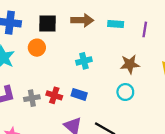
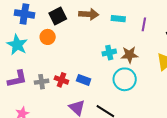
black square: (47, 24) -> (58, 16), turned -30
cyan cross: (84, 61) -> (109, 53), moved
cyan circle: (125, 92) -> (125, 79), size x1.5

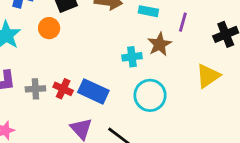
brown star: (129, 55) -> (160, 44), moved, turned -30
blue rectangle: (84, 80) -> (93, 91), size x1.5

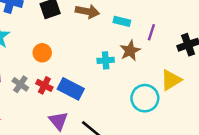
orange circle: (49, 28) -> (42, 53), moved
gray cross: (35, 89) -> (20, 84), turned 35
cyan circle: (150, 95) -> (145, 98), moved

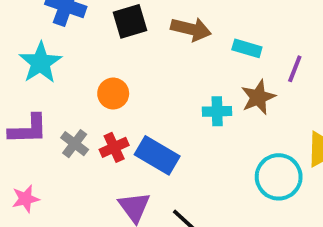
red cross: (44, 85) -> (114, 147), turned 35

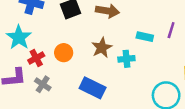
cyan rectangle: (247, 48) -> (145, 37), moved
brown star: (258, 97) -> (102, 48), moved
red cross: (114, 147) -> (36, 58), moved

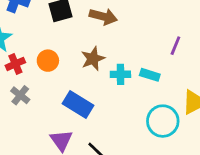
cyan rectangle: (145, 37) -> (150, 75), moved

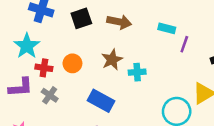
red cross: (15, 64) -> (44, 68), turned 35
cyan rectangle: (150, 75) -> (167, 28), moved

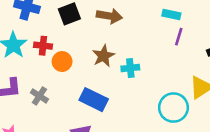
cyan rectangle: (167, 28) -> (171, 15), moved
red cross: (44, 68) -> (43, 46), moved

